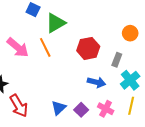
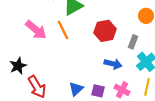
purple square: (81, 110) -> (98, 91), turned -32

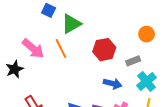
gray rectangle: (133, 42) -> (133, 61), turned 48
black star: (18, 66) -> (15, 69), moved

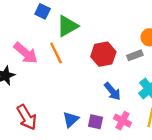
gray rectangle: (133, 61) -> (135, 55), moved
blue arrow: (113, 84) -> (112, 91), turned 36

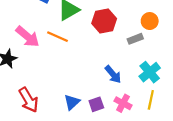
orange line: (56, 53) -> (57, 37), turned -40
red hexagon: (103, 54) -> (104, 21), moved
purple square: (95, 122) -> (96, 104), turned -32

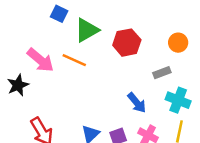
gray rectangle: (135, 39) -> (162, 73), moved
cyan cross: (150, 72) -> (178, 100), turned -30

